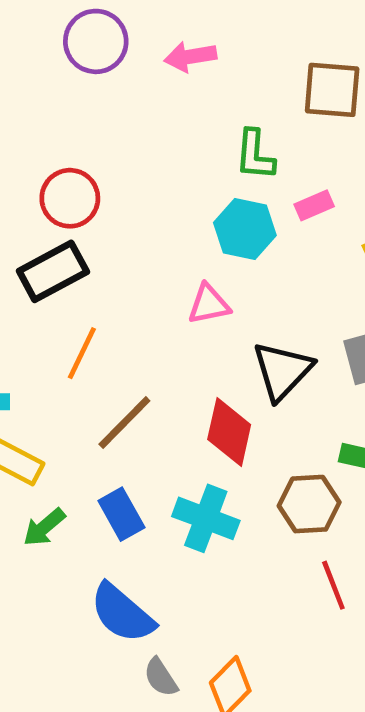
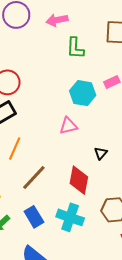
green L-shape: (255, 155) -> (75, 48), moved
black triangle: (282, 371) -> (101, 153), size x0.5

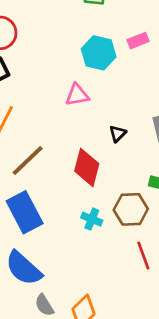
blue rectangle: (34, 217) -> (25, 212), size x1.4
cyan cross: (70, 217) -> (92, 219), moved, size x0.6

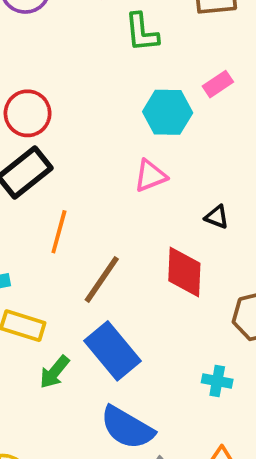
black triangle: (118, 134) -> (217, 217), turned -42
cyan cross: (92, 219) -> (217, 381), moved

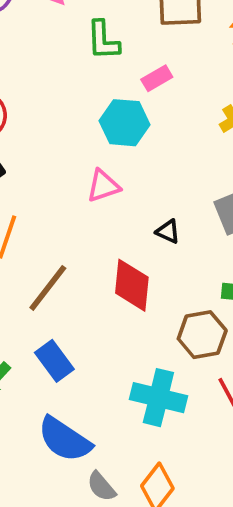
pink rectangle: (218, 84) -> (157, 78), moved
blue rectangle: (112, 351) -> (54, 361), size x0.7
cyan cross: (217, 381) -> (158, 398), size x1.8

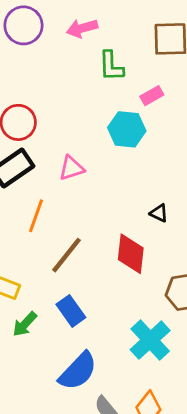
pink triangle: (103, 186) -> (71, 168), moved
cyan cross: (158, 398) -> (150, 340), turned 33
blue semicircle: (65, 439) -> (78, 371), turned -81

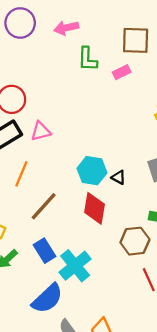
pink rectangle: (152, 96) -> (122, 72), moved
cyan hexagon: (127, 129) -> (92, 171), moved
pink triangle: (71, 168) -> (41, 131), moved
cyan cross: (150, 340) -> (75, 266), moved

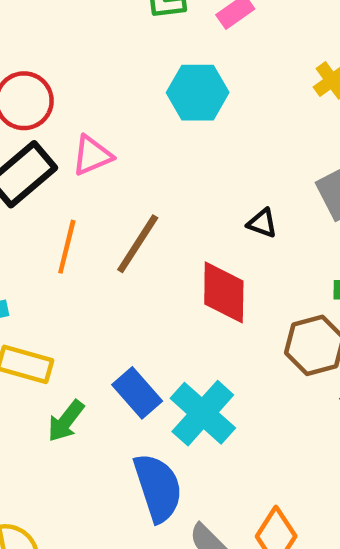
cyan hexagon: (92, 171) -> (198, 93), moved
brown line: (44, 206) -> (138, 244), moved
blue semicircle: (47, 299) -> (158, 488), turned -56

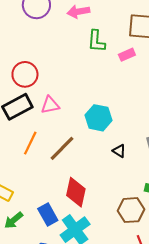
cyan hexagon: (198, 93) -> (99, 118), moved
red diamond: (224, 292) -> (76, 192), moved

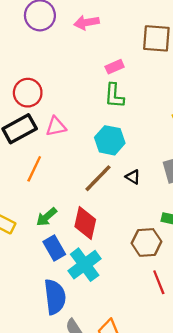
green L-shape: (96, 41) -> (114, 96), moved
pink rectangle: (127, 55) -> (115, 67), moved
brown line: (62, 148) -> (98, 178), moved
green arrow: (14, 220) -> (47, 217), moved

